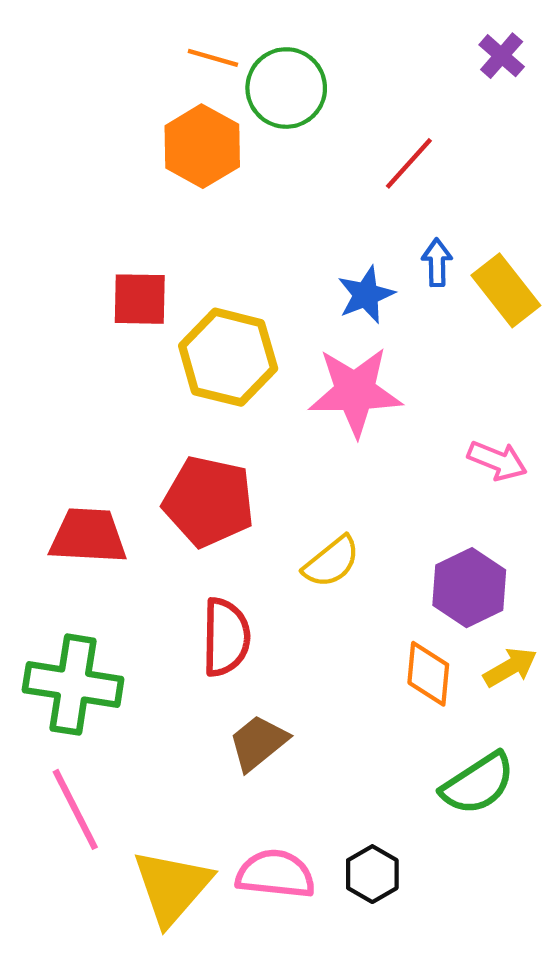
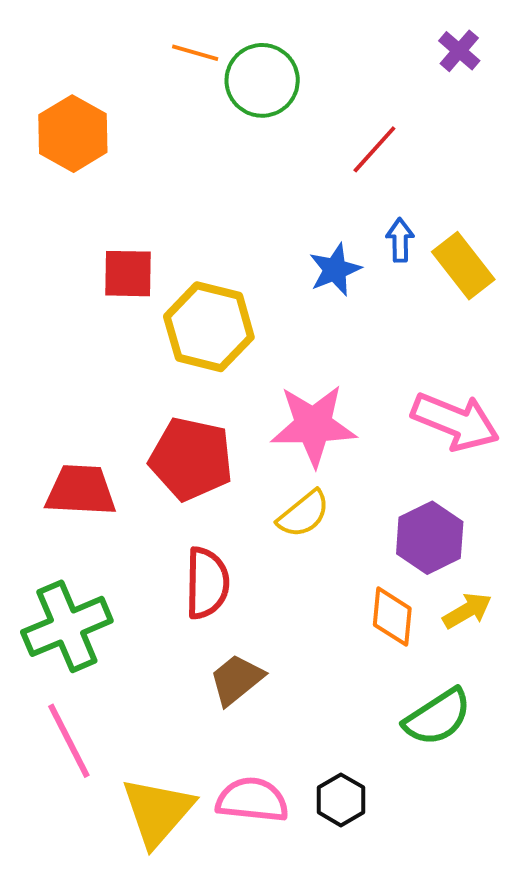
orange hexagon: (202, 146) -> (73, 134), moved
pink star: (355, 392) -> (313, 425), moved
pink arrow: (497, 461) -> (455, 421), size x1.6
green cross: (73, 685) -> (67, 626), turned -32

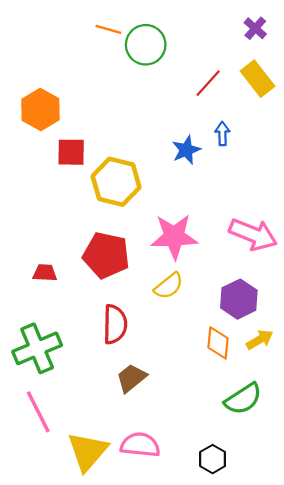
orange hexagon: (73, 134) -> (40, 109), moved
yellow rectangle: (463, 266) -> (257, 79), moved
red trapezoid: (81, 490) -> (45, 273), size x0.6
black hexagon: (341, 800) -> (213, 459), moved

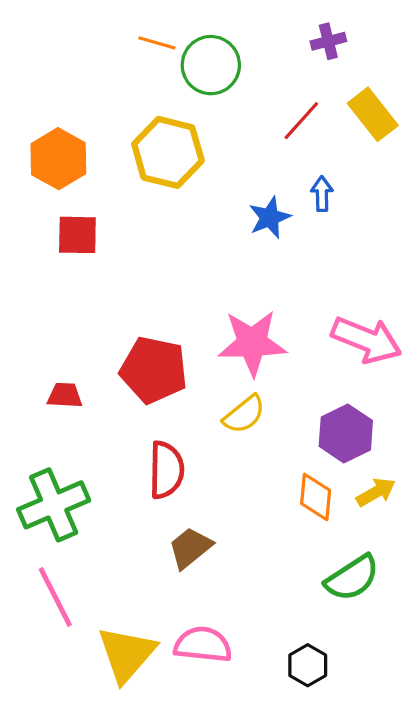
purple cross: (255, 28) -> (328, 41), moved, turned 35
red square: (71, 152) -> (77, 235), moved
yellow hexagon: (116, 182) -> (168, 152), moved

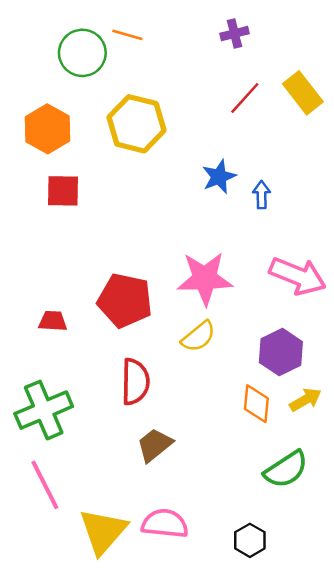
purple cross: (328, 41) -> (235, 34), moved
green circle: (211, 65) -> (82, 53), moved
blue arrow: (322, 194) -> (262, 195), moved

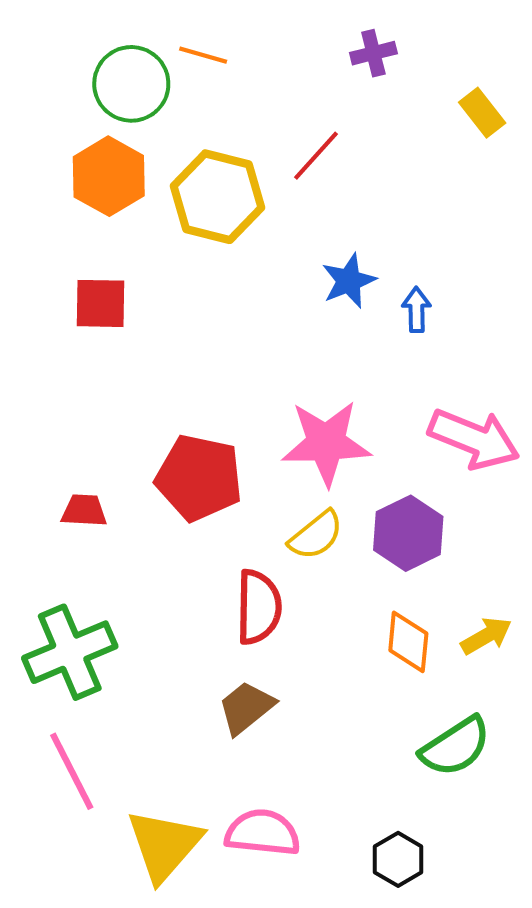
yellow rectangle: (303, 93) -> (482, 113), moved, size x0.7
red line: (245, 98) -> (316, 156), moved
orange hexagon: (48, 129) -> (109, 176), moved
purple hexagon: (281, 352) -> (408, 533), moved
red semicircle: (135, 382) -> (259, 607), moved

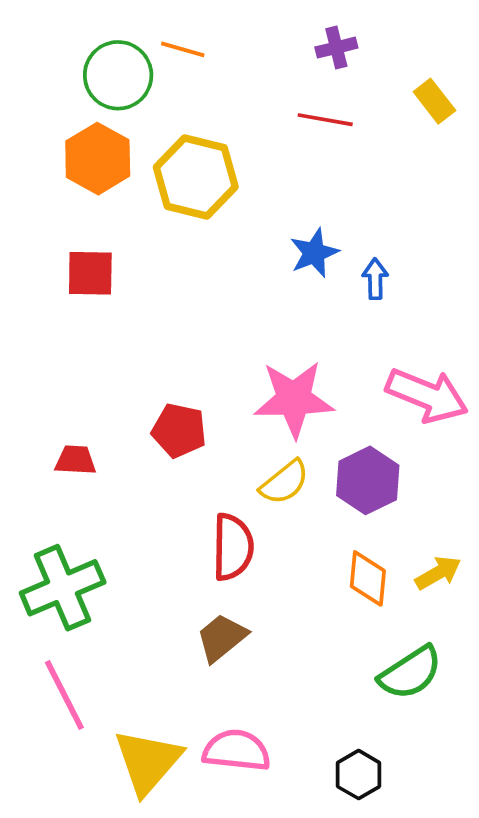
red line: (316, 156) -> (325, 120), moved, turned 58
red pentagon: (199, 478) -> (179, 430), size x0.7

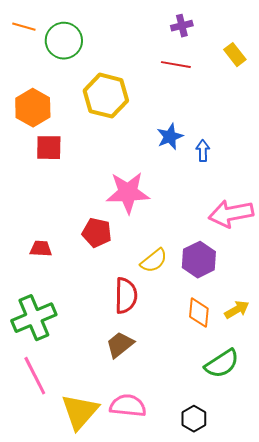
orange line: (183, 49) -> (24, 27), moved
orange hexagon: (98, 159) -> (33, 108), moved
pink arrow: (427, 395) -> (231, 214), turned 147
pink star: (294, 399) -> (128, 193), moved

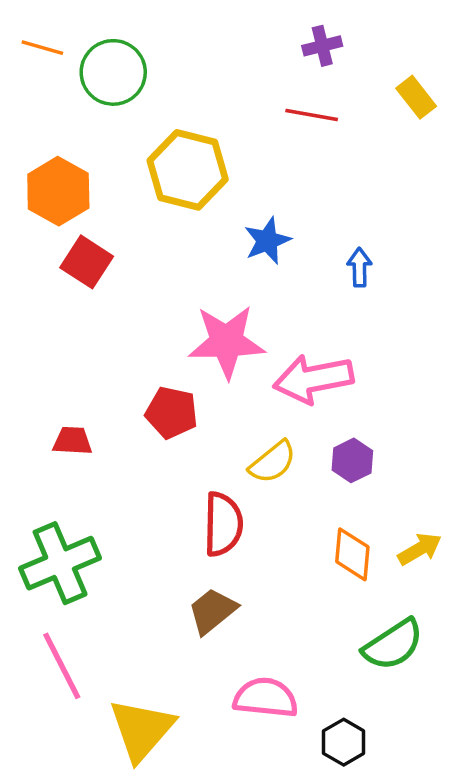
blue star: (170, 137) -> (267, 241), moved
red square: (49, 148) -> (87, 262), turned 32
pink arrow: (231, 214) -> (313, 379), moved
purple hexagon: (199, 260) -> (352, 460), size x0.7
pink semicircle: (128, 406) -> (266, 698), moved

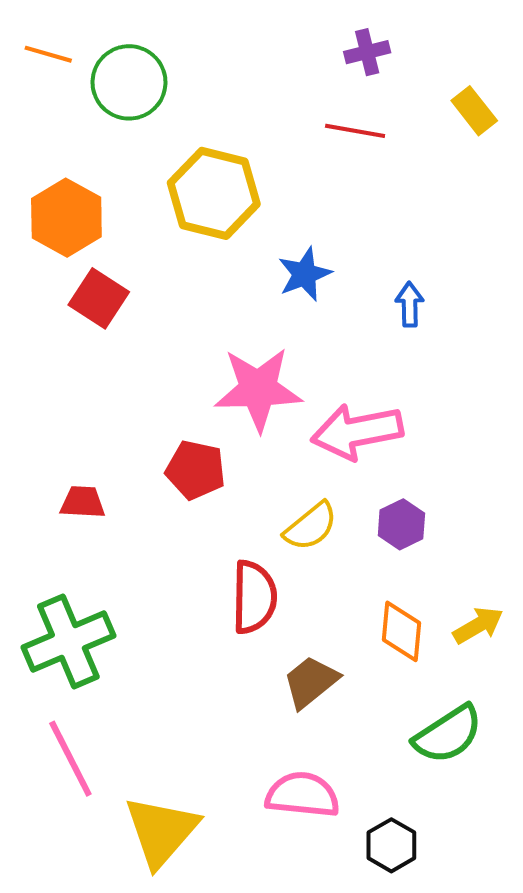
brown trapezoid: (212, 611) -> (311, 682), moved

